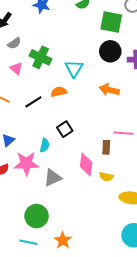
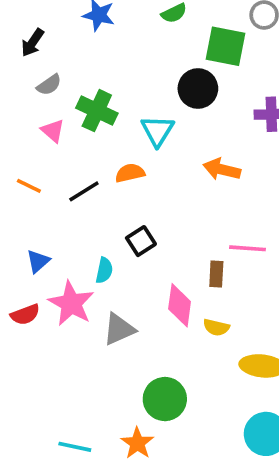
black circle: (110, 51) -> (198, 88), moved
pink star: (26, 164) -> (71, 303), turned 30
green circle: (37, 216) -> (165, 399), moved

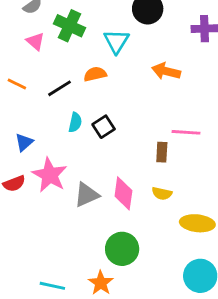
cyan semicircle: (104, 270) -> (75, 122), moved
pink diamond: (180, 305) -> (123, 193), moved

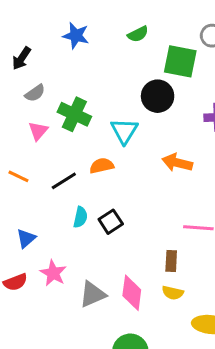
pink triangle: (35, 41) -> (38, 131), turned 30
brown rectangle: (162, 152) -> (171, 261), moved
pink star: (50, 175) -> (53, 273), size x0.7

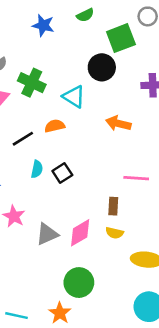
blue star: (76, 36) -> (43, 25), moved
green square: (180, 61) -> (121, 38), turned -32
cyan triangle: (124, 131) -> (74, 97), turned -30
pink diamond: (132, 293) -> (80, 233), turned 52

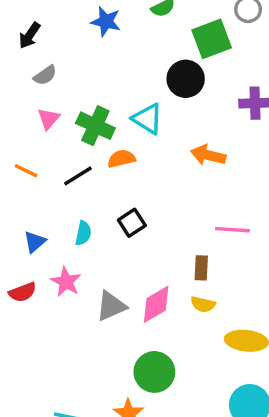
green cross: (32, 83) -> (95, 126), moved
cyan semicircle: (37, 169) -> (83, 233), moved

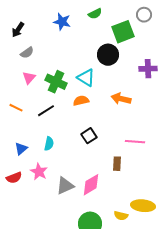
orange semicircle: (121, 159) -> (81, 101), moved
black square: (132, 223) -> (89, 136), moved
yellow semicircle: (203, 304) -> (121, 216), moved

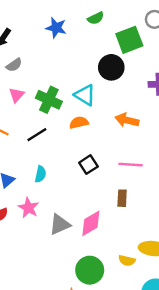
pink line: (135, 142) -> (130, 165), moved

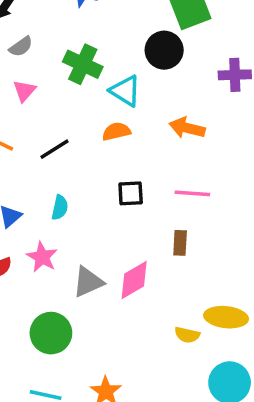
green cross: (49, 100) -> (83, 64), moved
black square: (88, 165) -> (131, 193), turned 30
green circle: (90, 270) -> (51, 333), moved

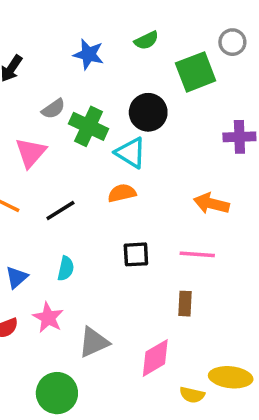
gray semicircle: (21, 47) -> (53, 109), moved
black circle: (164, 50) -> (148, 112), moved
pink triangle: (24, 91) -> (31, 153), size x1.4
orange arrow: (187, 128) -> (211, 204), moved
pink diamond: (134, 280) -> (155, 358), moved

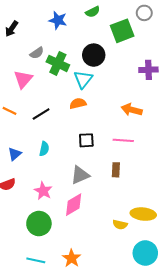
cyan triangle: (131, 153) -> (83, 79), turned 36
pink star: (48, 318) -> (43, 191), moved
gray triangle: (94, 342) -> (80, 175), moved
pink diamond: (155, 358) -> (74, 205), moved

